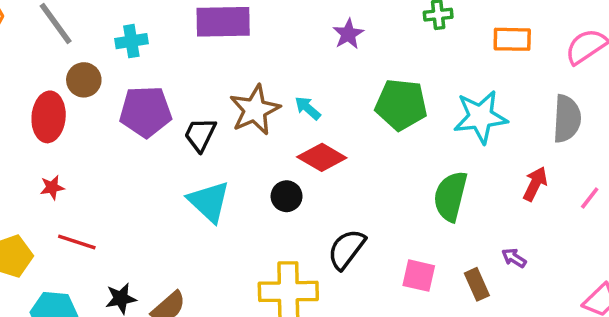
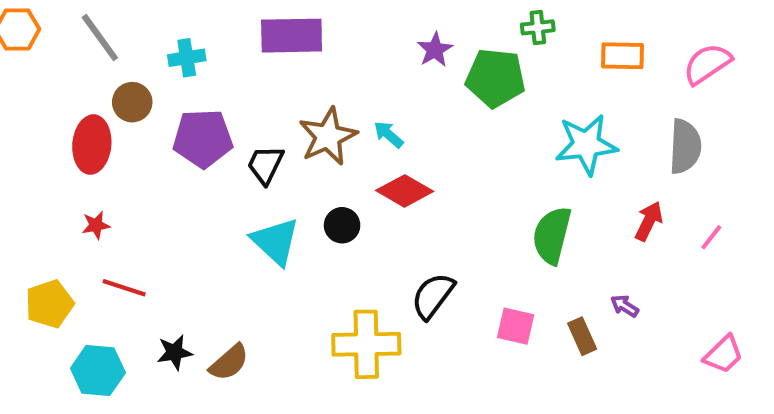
green pentagon: (401, 105) -> (495, 78), moved
black circle: (287, 196) -> (342, 225), moved

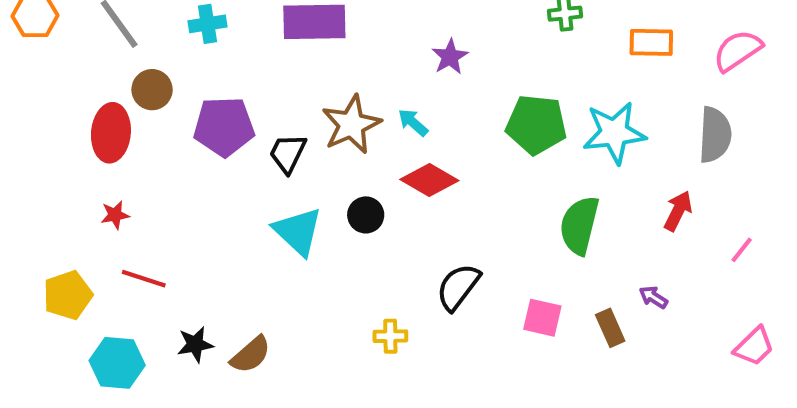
purple star: (435, 50) -> (450, 57), moved
cyan cross: (187, 58) -> (208, 24), moved
green pentagon: (495, 78) -> (536, 125), moved
pink line: (711, 237) -> (742, 250), moved
yellow cross: (366, 344) -> (390, 336), size x0.5

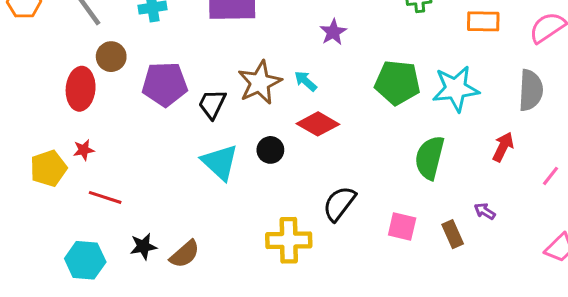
yellow pentagon: (68, 295) -> (48, 168), moved
yellow cross: (390, 336) -> (289, 240), size x1.8

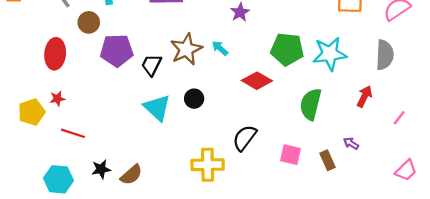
brown circle: (111, 57) -> (89, 22), moved
red diamond: (318, 124) -> (257, 81), moved

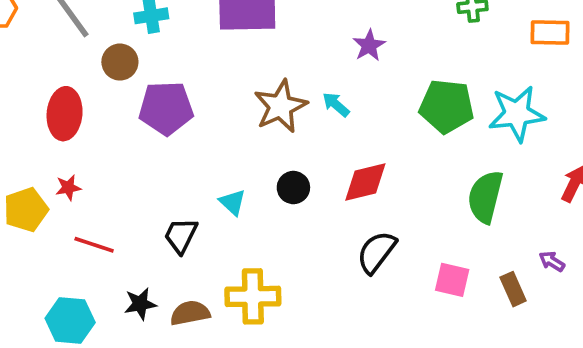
black trapezoid: (152, 65) -> (181, 236), moved
red diamond: (257, 81) -> (365, 182), moved, turned -44
cyan triangle: (157, 108) -> (233, 202), size x0.6
yellow cross: (208, 165) -> (253, 296), moved
brown semicircle: (131, 175) -> (190, 313), turned -150

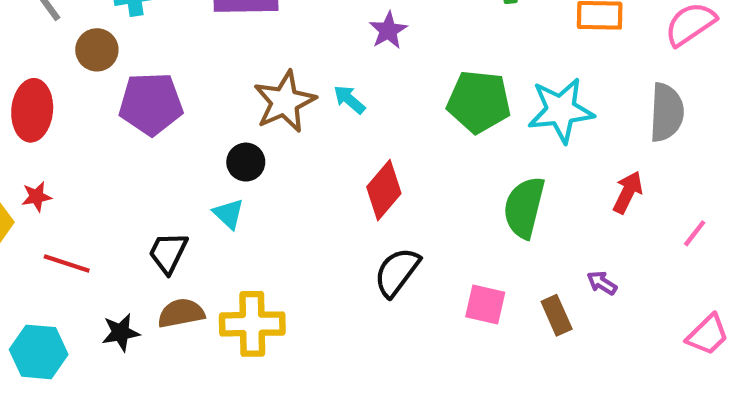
red diamond: (365, 182) -> (384, 190), turned -36
black circle: (293, 188) -> (246, 162), moved
brown semicircle: (190, 313) -> (181, 313), moved

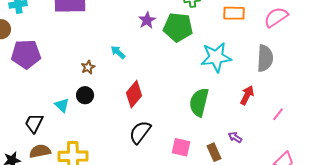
purple star: (388, 30) -> (147, 20), moved
brown star: (285, 102) -> (88, 67), moved, size x0.5
green pentagon: (479, 102) -> (178, 27), moved
black circle: (246, 162) -> (85, 95), moved

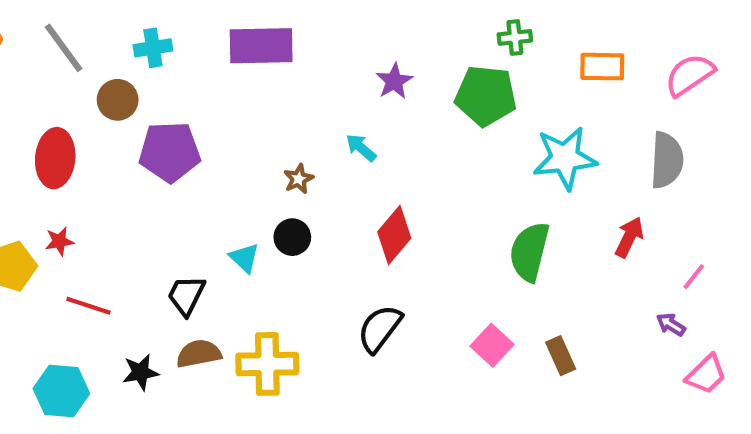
purple star: (147, 20) -> (394, 81), moved
black semicircle: (140, 132) -> (380, 329), moved
purple arrow: (235, 137) -> (671, 324), moved
pink square: (181, 147) -> (492, 345), turned 30

